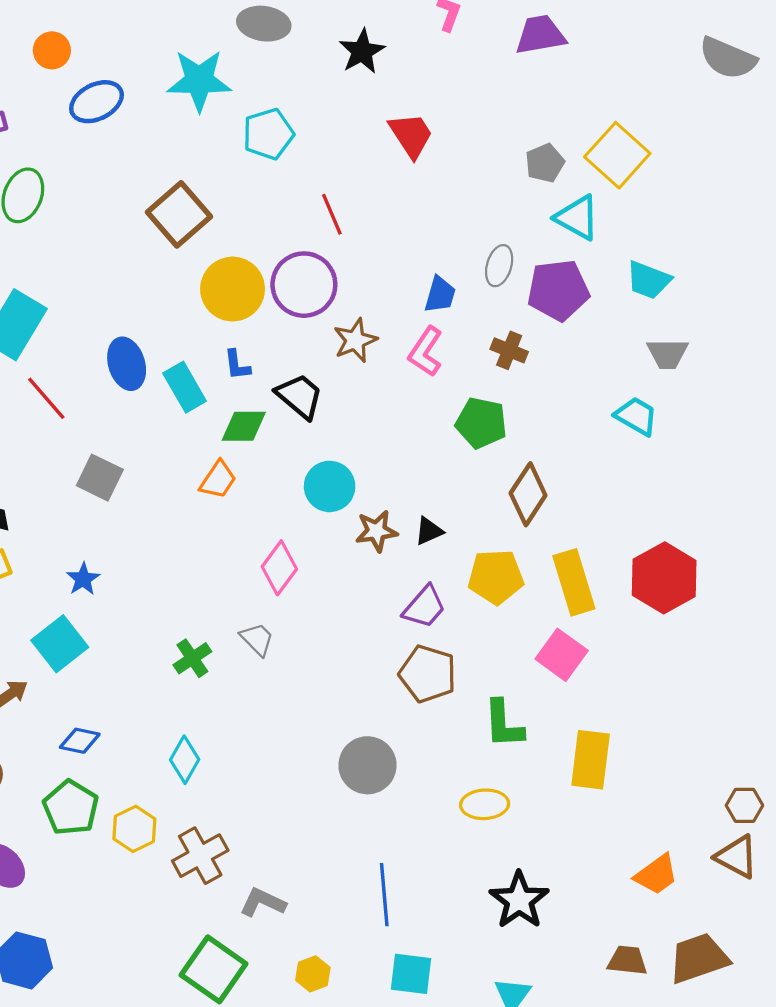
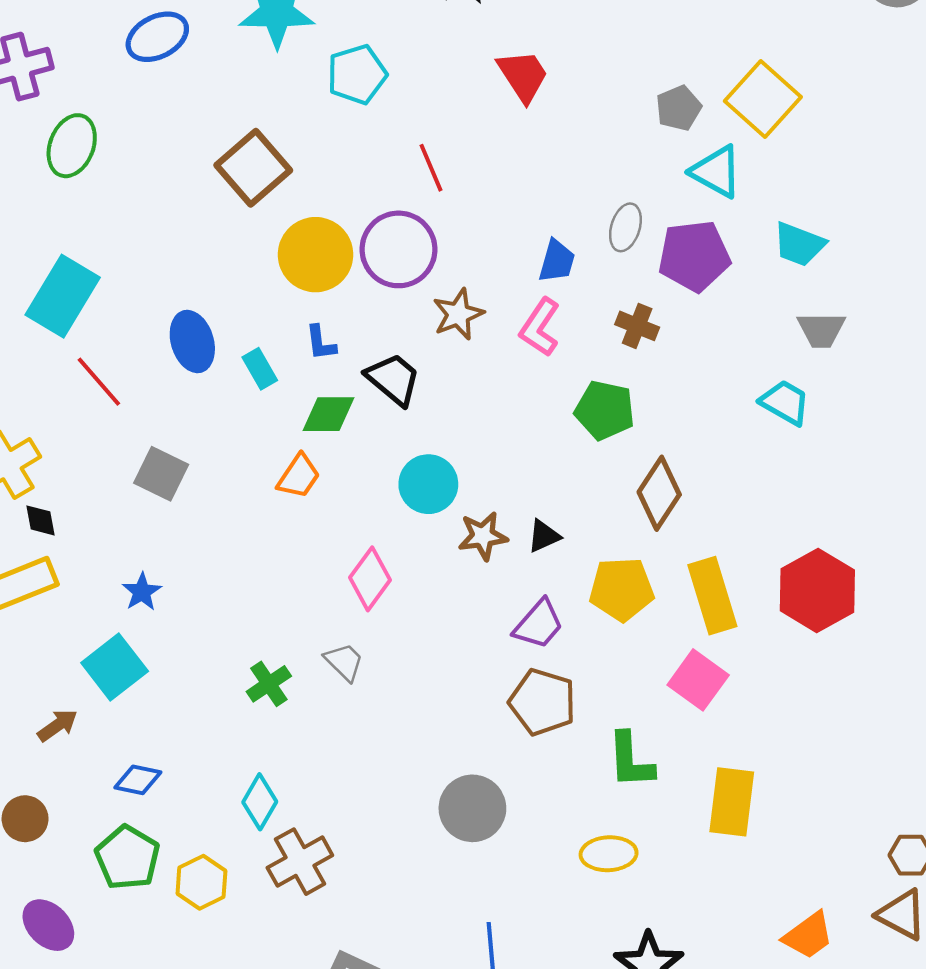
cyan rectangle: (185, 387) -> (260, 369), size x0.7
brown cross: (200, 856) -> (300, 862), moved

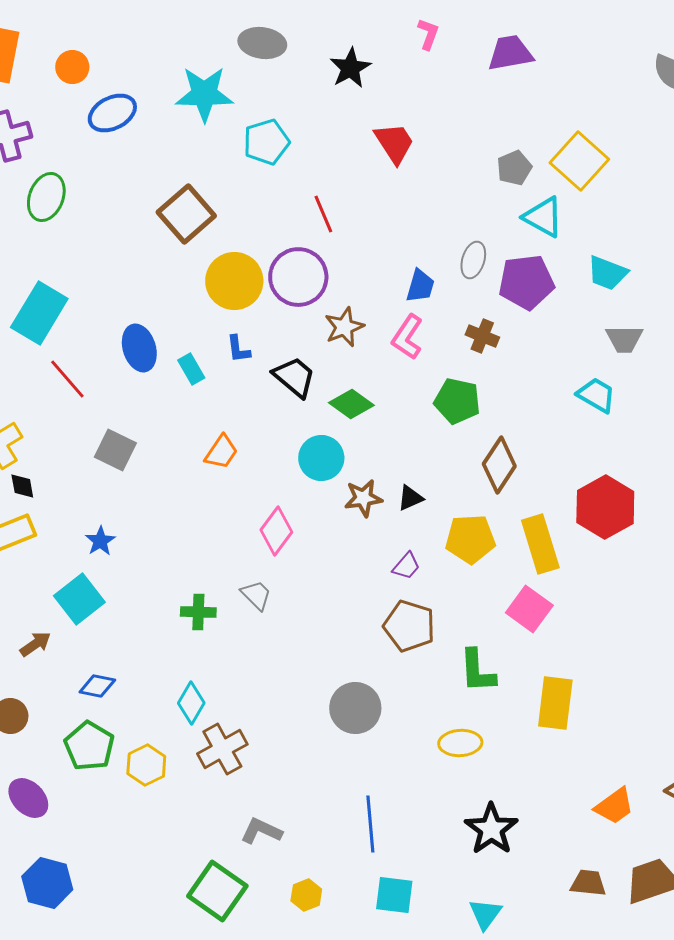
green diamond: (328, 414) -> (351, 404), moved, turned 36
red hexagon: (817, 590) -> (605, 507), moved
purple trapezoid: (539, 624) -> (406, 566), size x0.7
green cross: (269, 684) -> (198, 612), turned 36

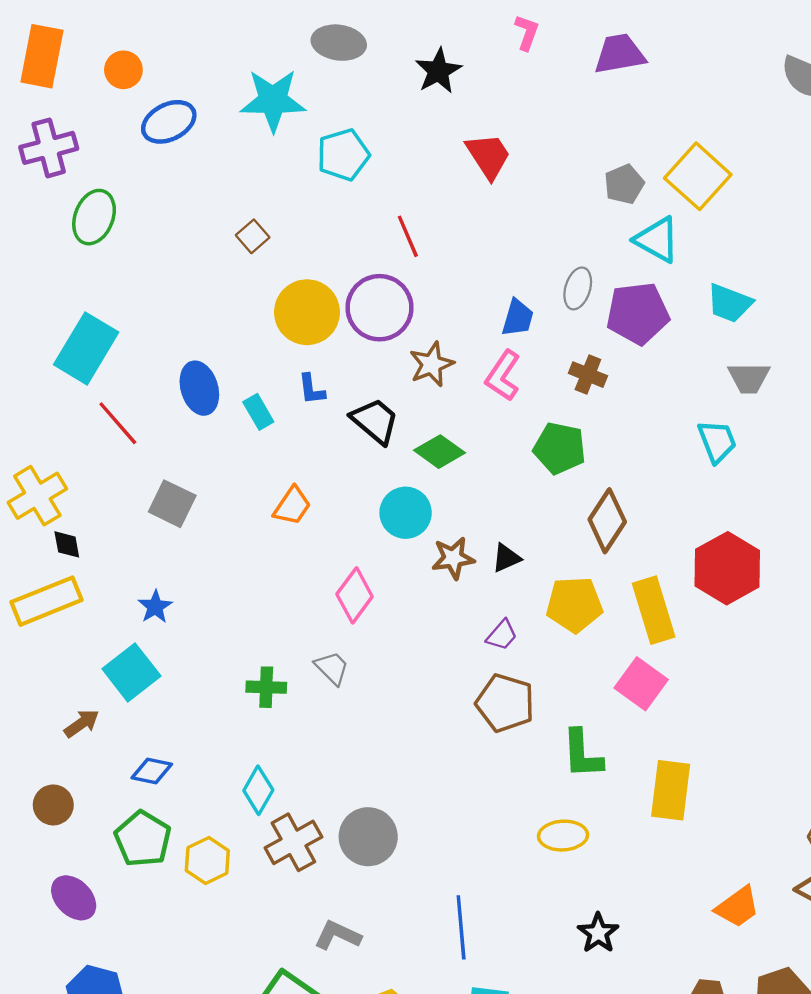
brown square: (186, 214) -> (253, 236), size x0.5
cyan trapezoid: (596, 395) -> (717, 441), turned 39
gray circle: (355, 708) -> (368, 837), moved
black star: (491, 829) -> (598, 933), size x0.7

